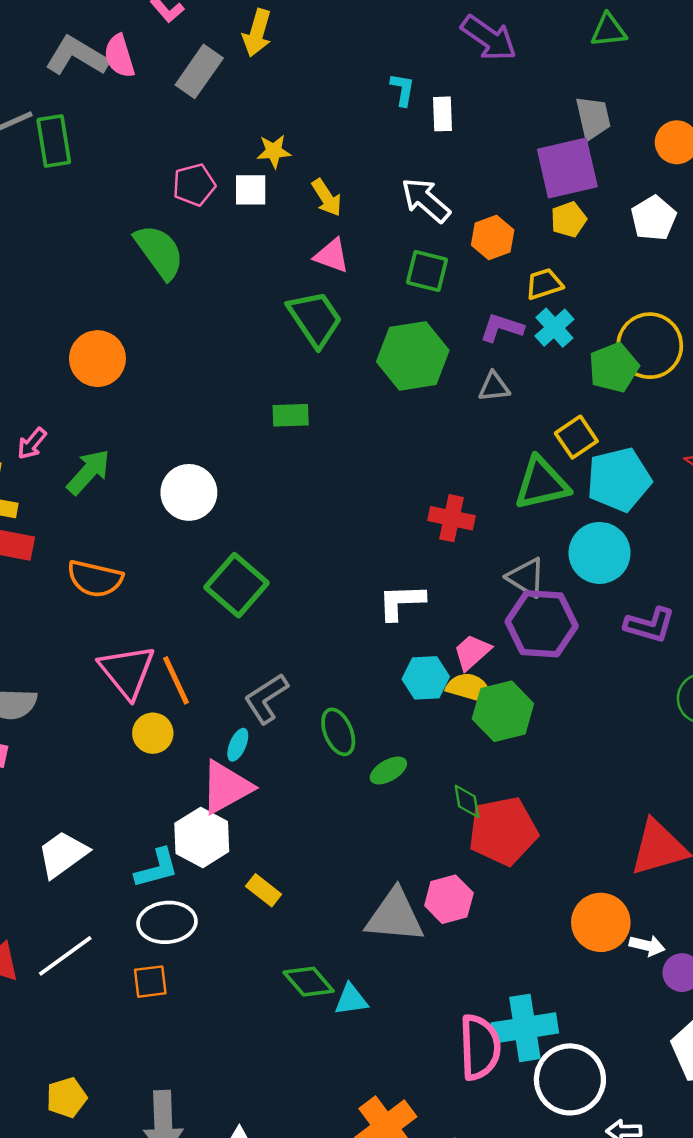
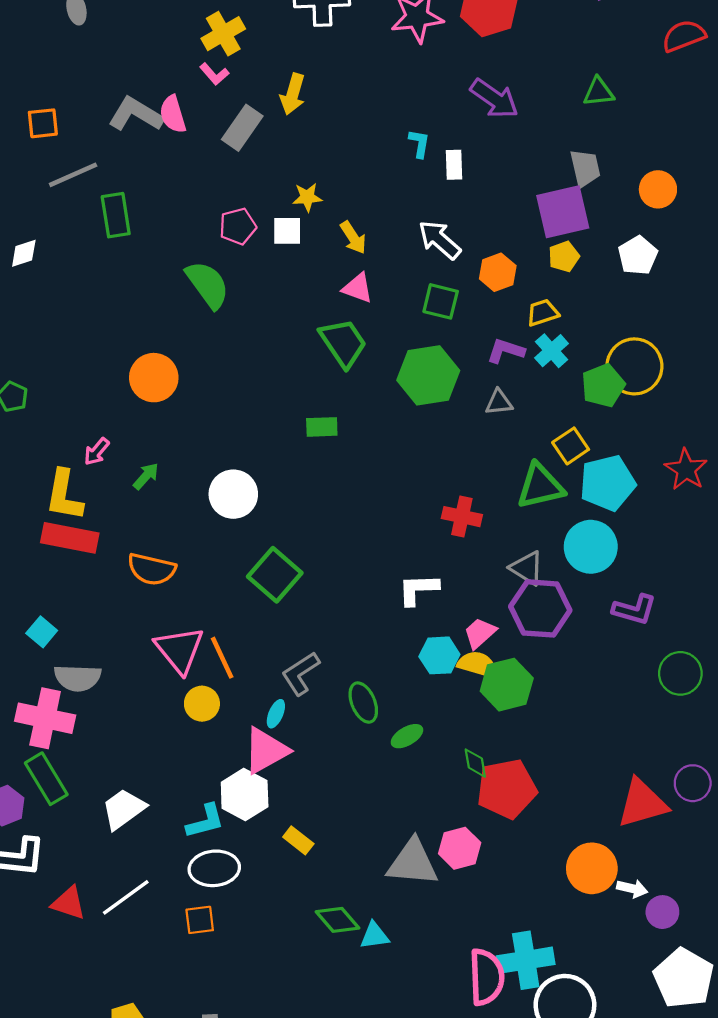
green rectangle: (54, 141) -> (116, 215), moved
green arrow: (88, 472) -> (146, 476), size x0.7

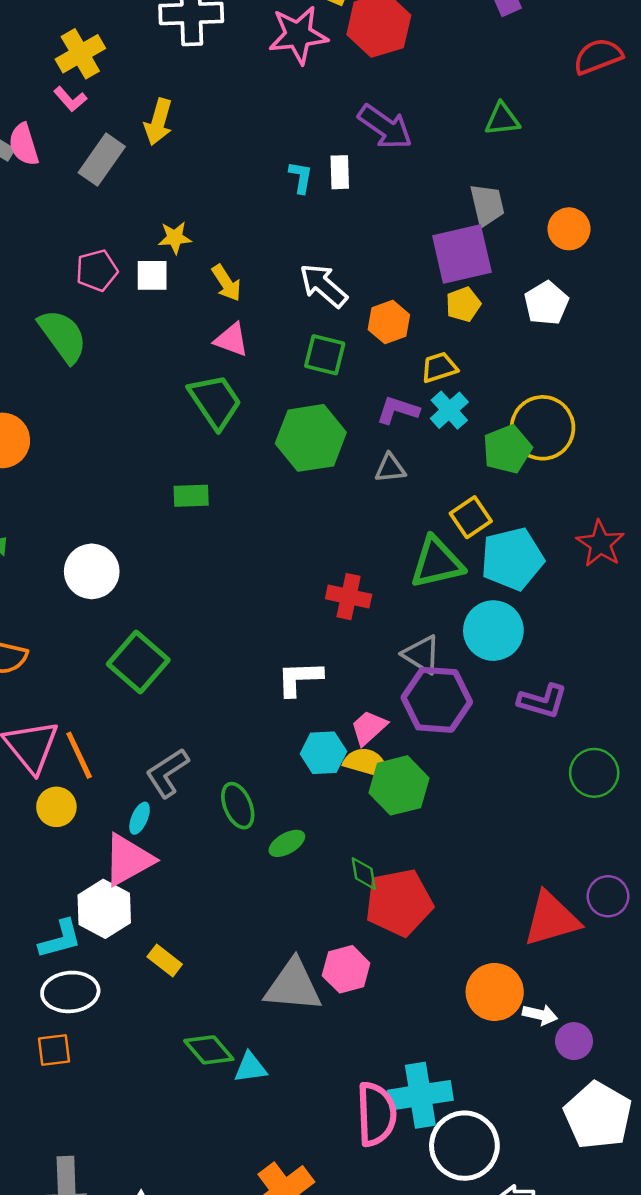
white rectangle: (454, 165) -> (340, 172), moved

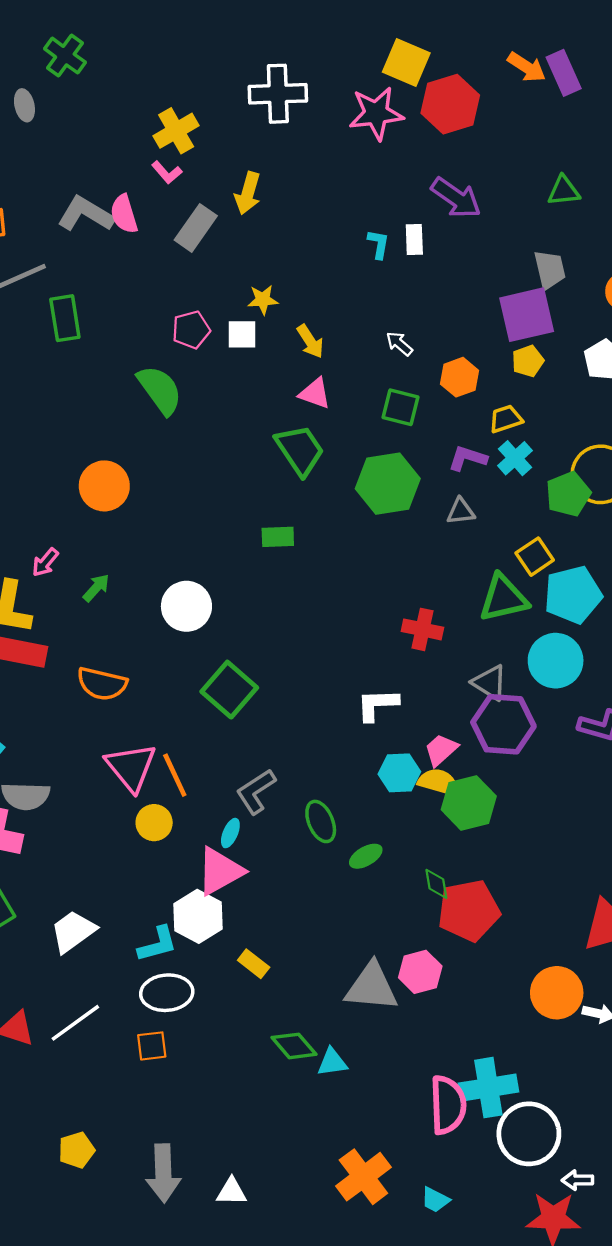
white arrow: (323, 286) -> (399, 344), size x0.6

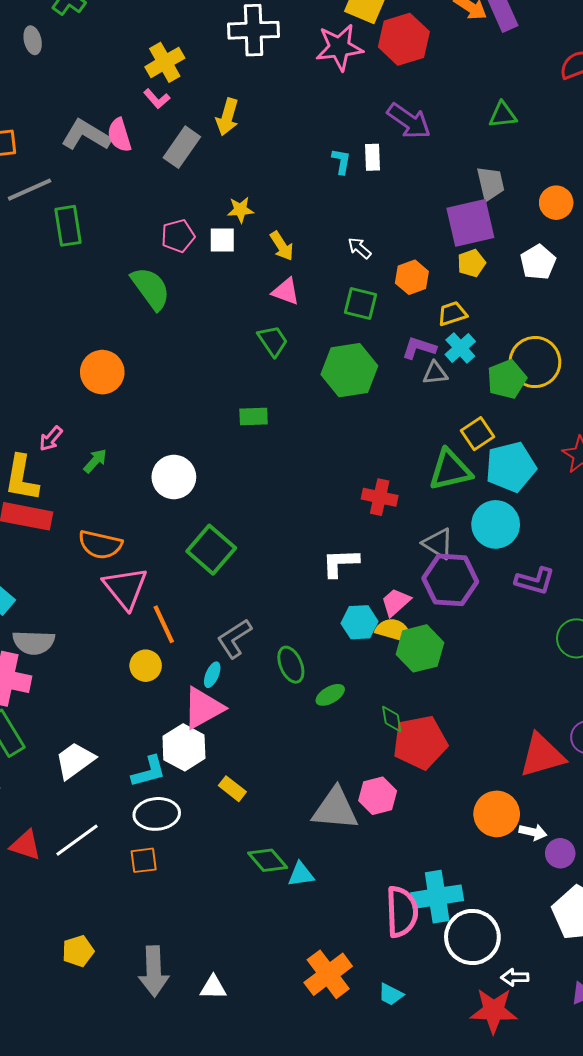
green trapezoid: (300, 450) -> (273, 341), size x0.7
gray triangle: (461, 511) -> (435, 373), moved
pink triangle: (131, 767) -> (125, 588), moved

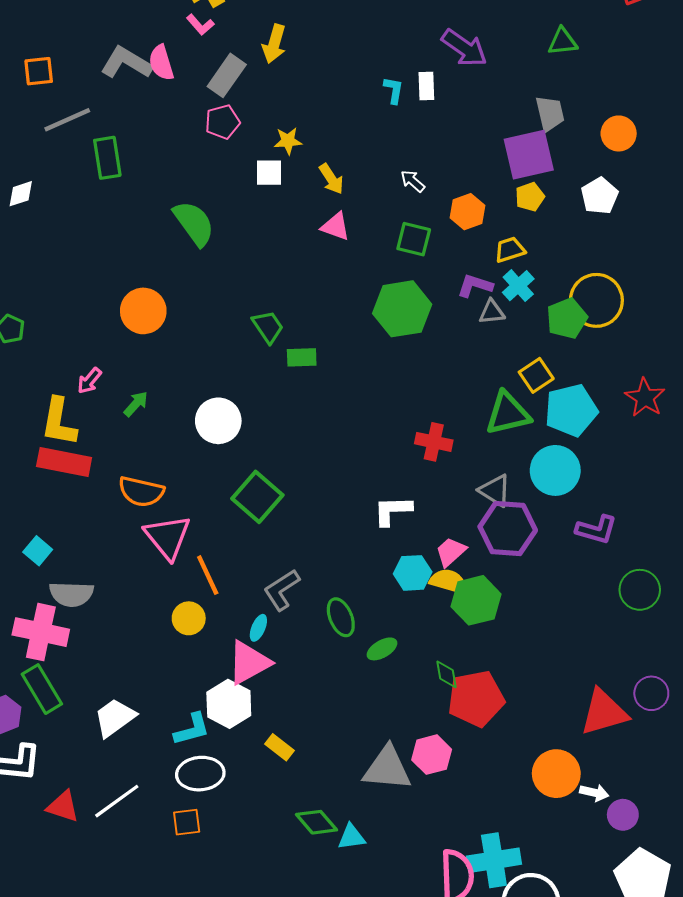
pink pentagon: (178, 236) -> (222, 122), moved
green trapezoid: (273, 341) -> (268, 327), moved

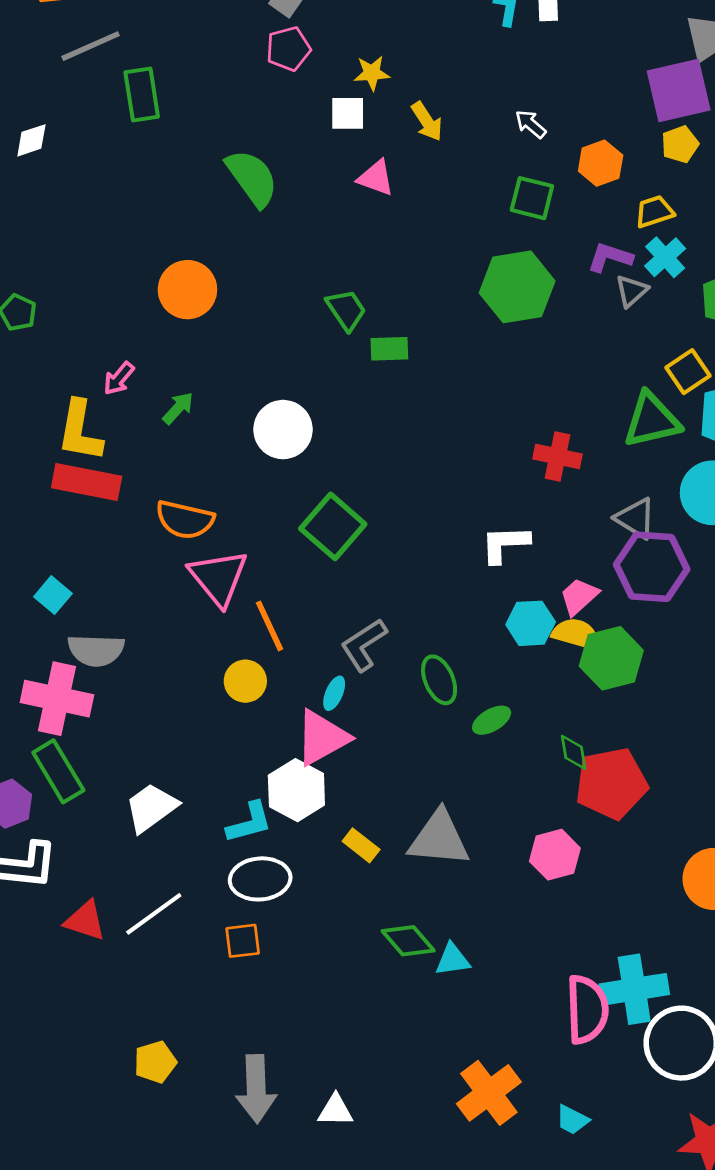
pink triangle: (336, 226) -> (376, 178), moved
gray triangle: (492, 312) -> (631, 291), turned -36
gray triangle: (387, 768) -> (439, 839), moved

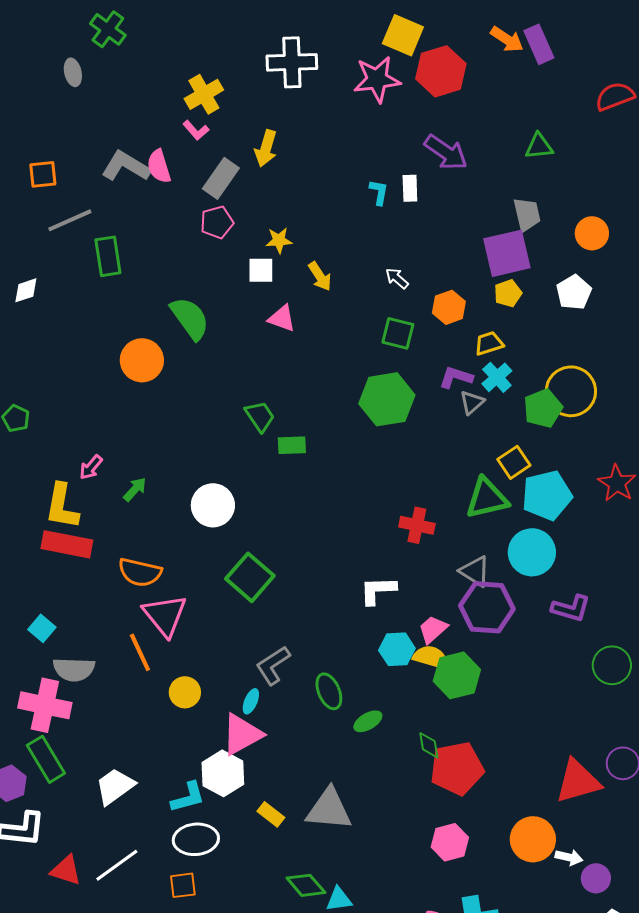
orange circle: (187, 290) -> (142, 360), moved
orange line: (270, 626) -> (140, 652), moved
pink hexagon: (555, 855) -> (450, 842), moved

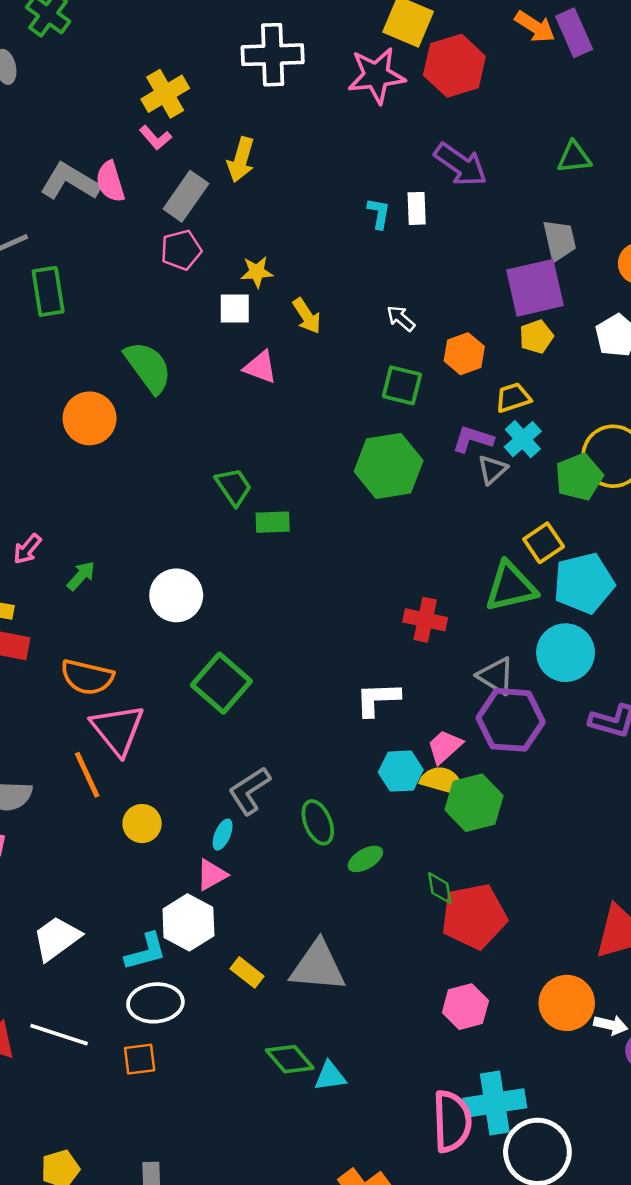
pink triangle: (242, 734) -> (212, 875), size x0.6
white line: (117, 865) -> (59, 1035), turned 54

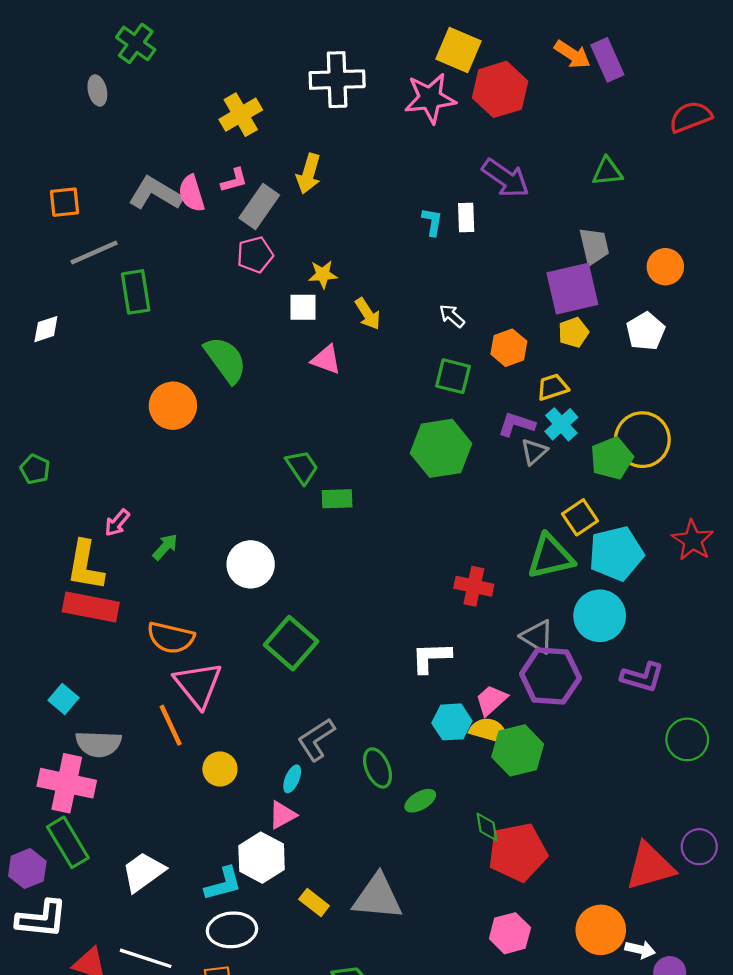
pink L-shape: (155, 138) -> (234, 180), moved, turned -64

